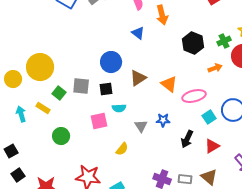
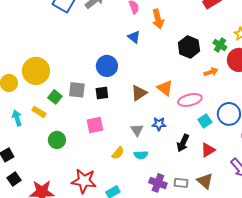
green cross: (224, 41) -> (220, 45), turned -32
brown triangle: (138, 78) -> (139, 93), moved
cyan semicircle: (119, 108) -> (141, 155), moved

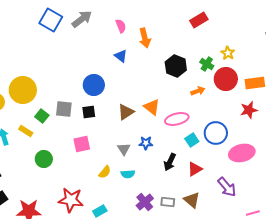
purple cross: (158, 183) -> (145, 202), turned 30

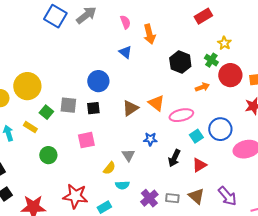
yellow star: (228, 53) -> (224, 43), moved
gray triangle: (124, 149) -> (128, 155), moved
cyan semicircle: (128, 174) -> (122, 185), moved
purple arrow: (227, 187) -> (227, 196), moved

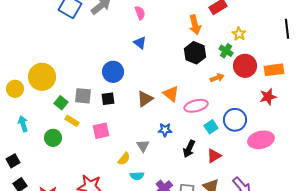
orange arrow: (149, 34) -> (195, 25), moved
yellow rectangle: (30, 127) -> (72, 121), moved
green circle: (48, 155) -> (53, 138), moved

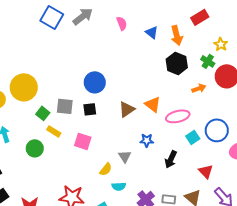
blue triangle: (140, 43) -> (152, 32), moved
pink square: (101, 131) -> (83, 141), turned 30
red triangle: (214, 156) -> (206, 171), moved, turned -42

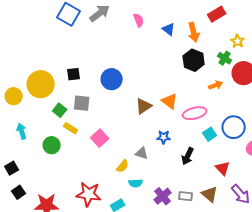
black square: (90, 109) -> (74, 74), moved
pink square: (83, 141) -> (100, 138), turned 30
gray triangle: (125, 156) -> (142, 153), turned -40

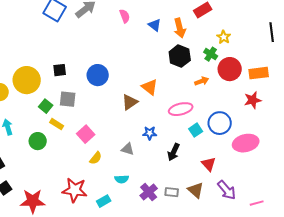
orange triangle: (170, 101) -> (150, 87), moved
yellow semicircle: (123, 166) -> (96, 158), moved

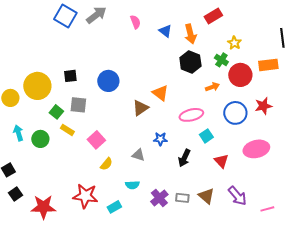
orange rectangle: (259, 73) -> (268, 65), moved
blue circle: (220, 123) -> (235, 113), moved
green circle: (38, 141) -> (40, 139), moved
red triangle: (209, 164) -> (221, 161), moved

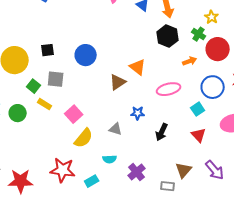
cyan square: (206, 136) -> (198, 109), moved
yellow semicircle: (106, 164) -> (84, 138), size x1.5
brown triangle: (206, 196) -> (184, 170), turned 30
gray rectangle: (182, 198) -> (168, 186), moved

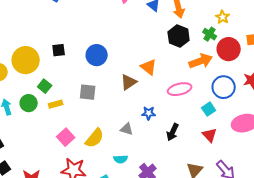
orange arrow: (190, 61) -> (201, 61), size x1.6
gray square: (56, 79) -> (88, 92), moved
yellow rectangle: (45, 104) -> (56, 104), turned -48
green circle: (18, 113) -> (29, 103), moved
pink square: (74, 114) -> (66, 137), moved

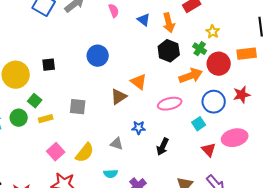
blue circle: (97, 55) -> (98, 56), moved
red triangle: (210, 135) -> (209, 150), moved

